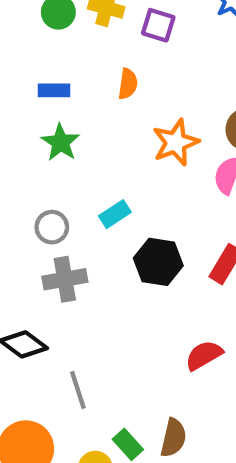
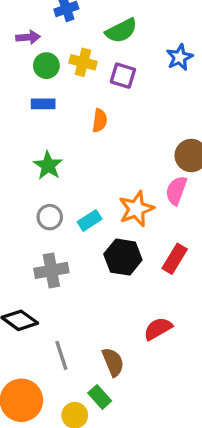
blue rectangle: (54, 90) -> (43, 104), moved
orange star: (176, 142) -> (136, 209), moved
gray circle: (52, 227) -> (50, 217), moved
brown semicircle: (173, 438) -> (113, 362), moved, turned -36

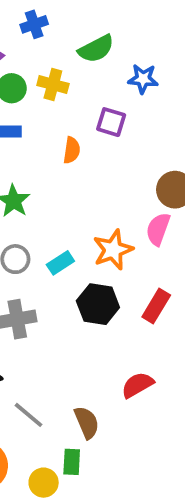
blue star: (180, 57) -> (143, 79), moved, turned 30
purple square: (123, 76) -> (111, 122), moved
gray line: (61, 355) -> (29, 415), turned -32
green rectangle: (100, 397) -> (72, 462), turned 45

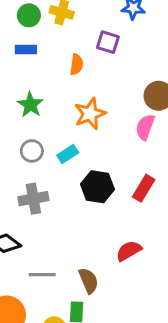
orange star: (113, 250) -> (90, 114), moved
gray line: (29, 415) -> (42, 275), turned -40

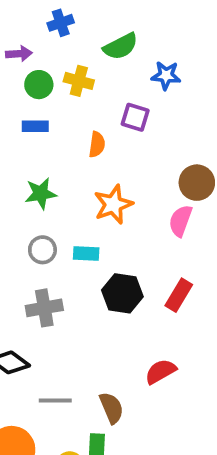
green star: (30, 105) -> (41, 194), turned 30
cyan rectangle: (68, 154) -> (86, 253), turned 36

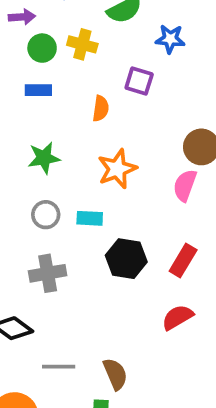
red semicircle: (161, 371) -> (178, 317), moved

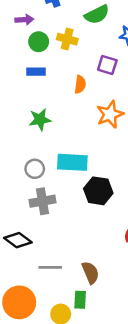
orange star: (117, 169) -> (110, 114), moved
gray circle: (46, 215) -> (35, 169), moved
cyan rectangle: (90, 218) -> (72, 162), size x1.6

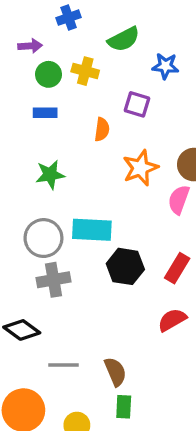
gray circle: (35, 169) -> (43, 238), size x1.5
green rectangle: (80, 300) -> (124, 407), moved

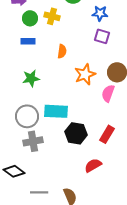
purple square: (137, 104) -> (102, 36), moved
red semicircle: (172, 320) -> (93, 165), moved

